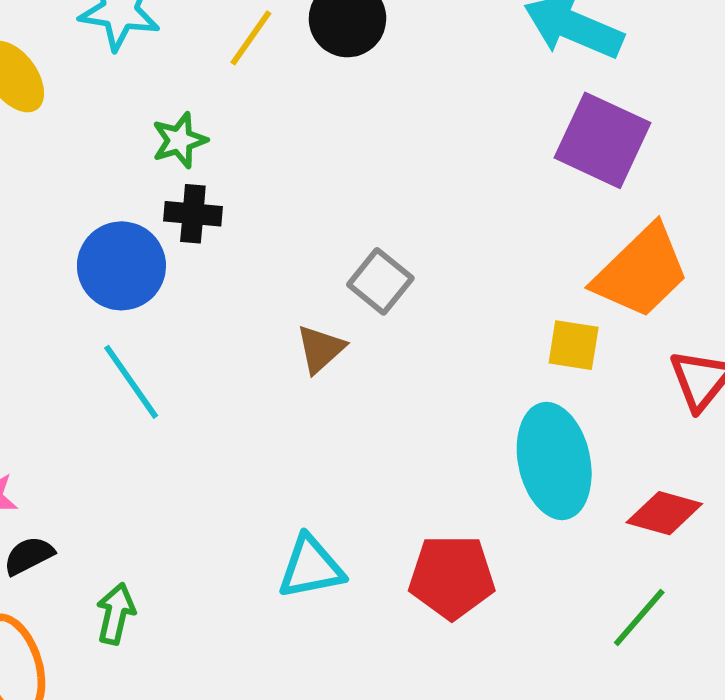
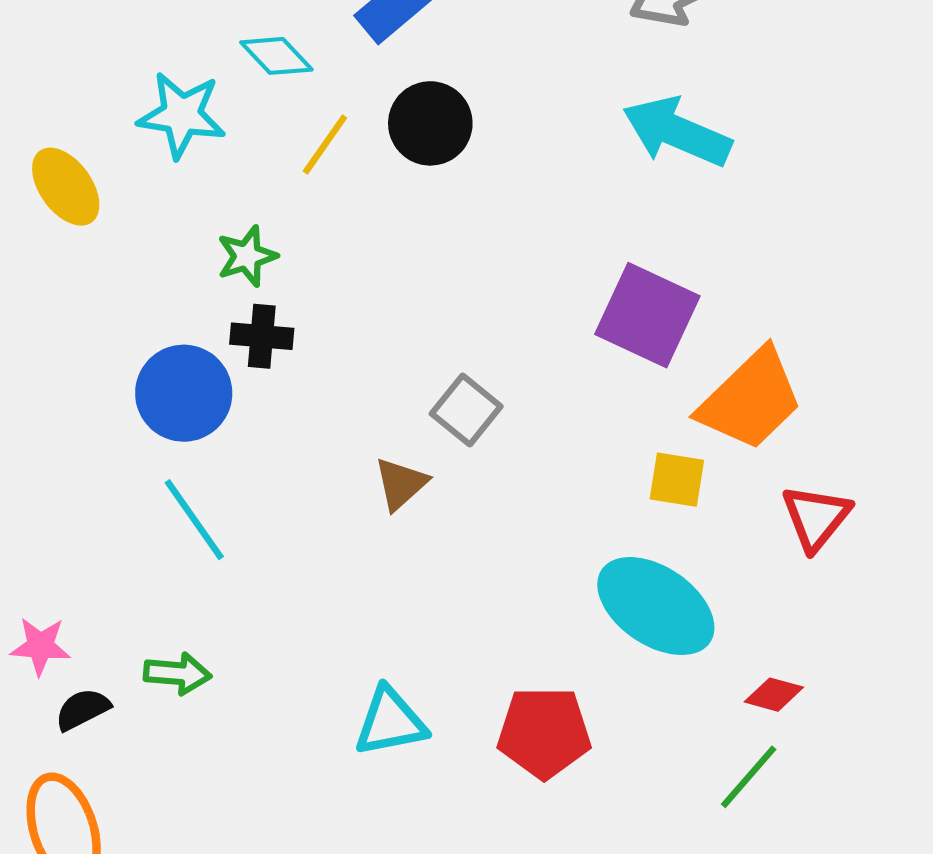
purple square: (602, 140) -> (647, 315), moved
cyan ellipse: (554, 461) -> (656, 606), turned -44
red diamond: (664, 513) -> (774, 695), moved, size x0.7
green arrow: (116, 614) -> (177, 673), moved, turned 82

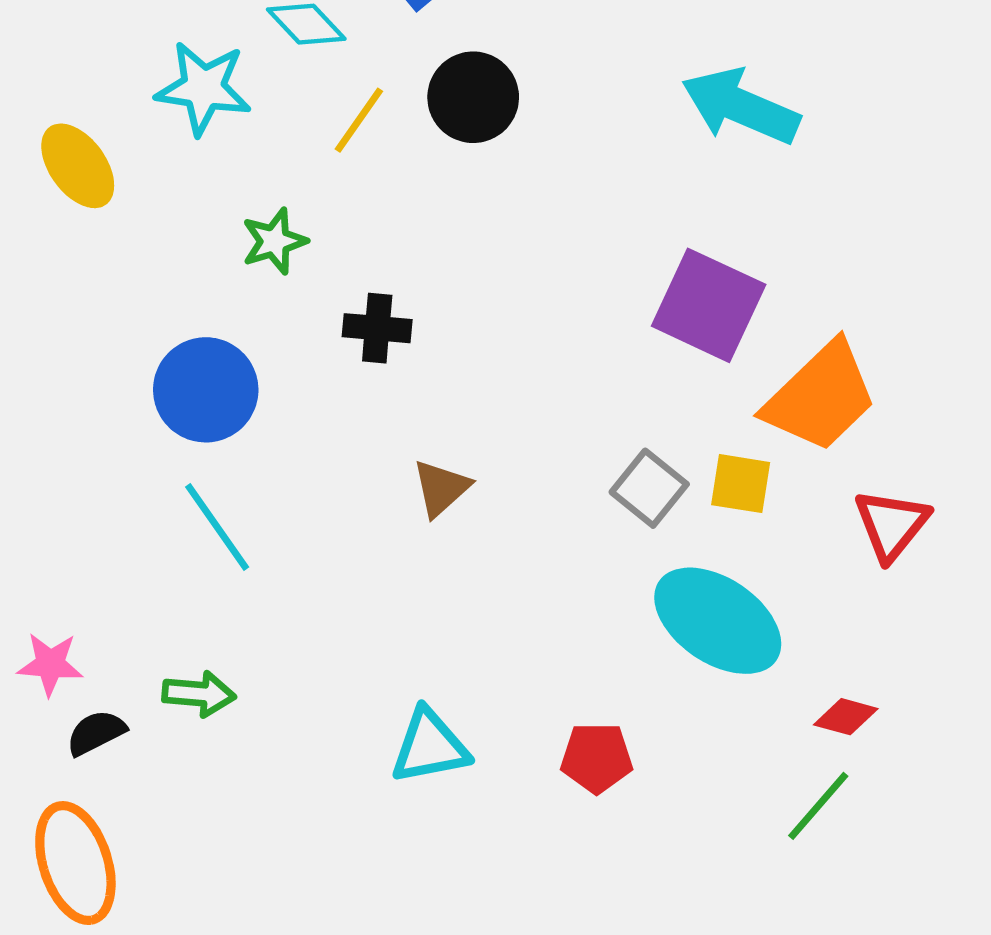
black cross: (262, 336) -> (377, 328), moved
gray square: (466, 410) -> (649, 488), moved
red pentagon: (544, 732) -> (597, 758), size x0.7

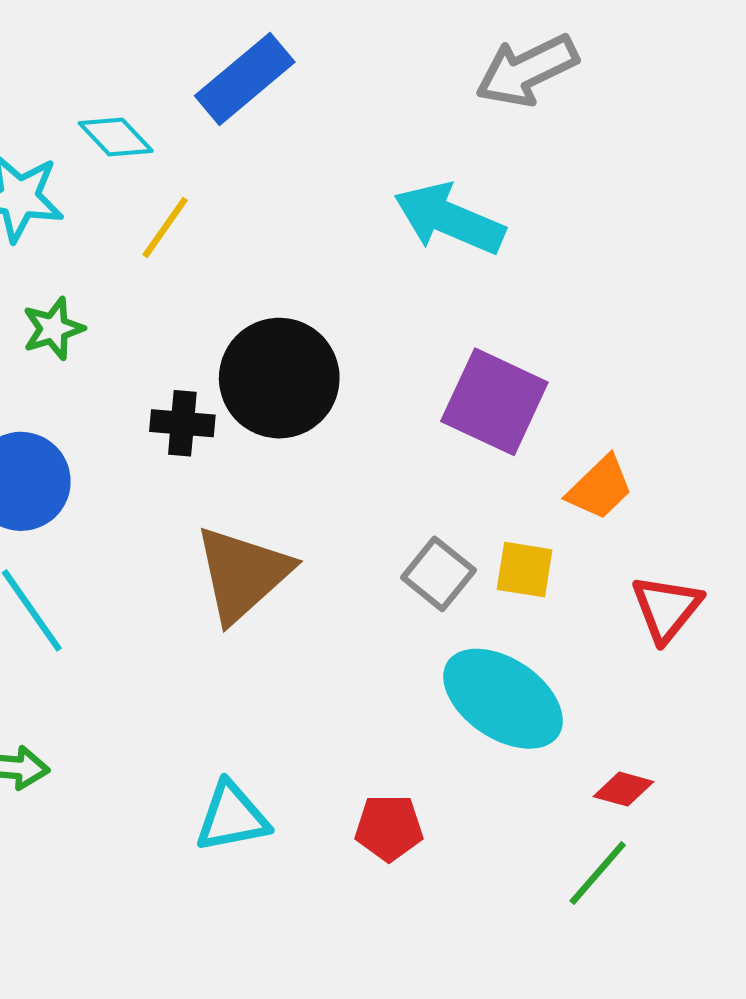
black circle: (473, 97) -> (279, 378), moved, size x1.4
cyan arrow: (741, 106) -> (449, 219), moved
green star: (274, 241) -> (53, 329), moved
orange trapezoid: (821, 397) -> (600, 488), size x0.6
brown triangle: (441, 488) -> (243, 574), size x1.8

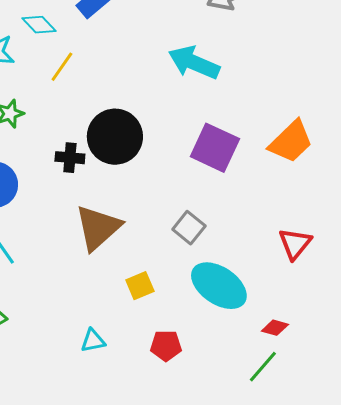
orange trapezoid: (600, 488) -> (291, 142), moved, size x1.4
yellow square: (525, 570) -> (140, 286), moved, turned -32
cyan triangle: (232, 817) -> (93, 341), size x0.7

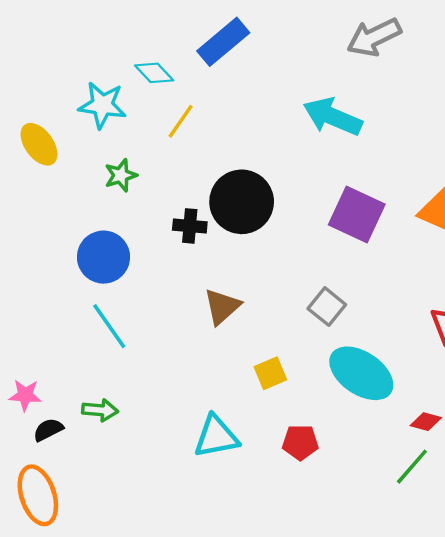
brown triangle: (98, 228) -> (222, 307), size x0.7
cyan triangle: (93, 341) -> (216, 437), size x1.6

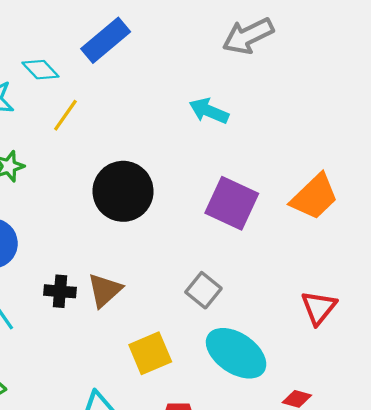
cyan arrow: (333, 117) -> (209, 111), size x0.7
black cross: (190, 226) -> (60, 291), moved
yellow square: (270, 373) -> (150, 353), size x1.4

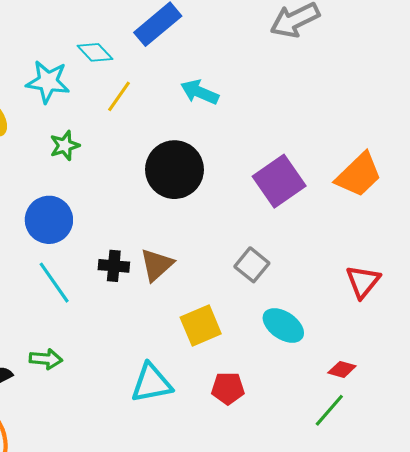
cyan arrow: (209, 111) -> (200, 92), moved
purple square: (232, 203) -> (279, 181), turned 30
cyan ellipse: (236, 353) -> (283, 325), size x0.7

